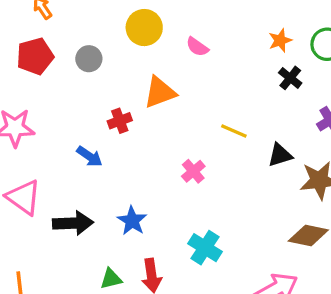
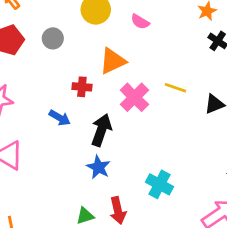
red cross: (120, 121) -> (82, 87), turned 30
pink cross: (193, 171) -> (134, 97), moved, size x1.5
black arrow: (73, 223) -> (101, 130), moved, turned -64

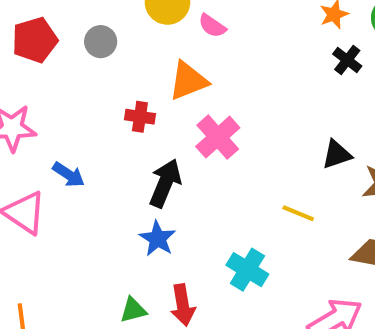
pink semicircle: (140, 22) -> (212, 26), moved
yellow line: (175, 88) -> (298, 213), moved
blue arrow: (60, 118) -> (69, 175), moved

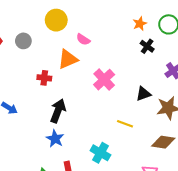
pink semicircle: (212, 26) -> (83, 39), moved
pink cross: (218, 137) -> (104, 80), moved

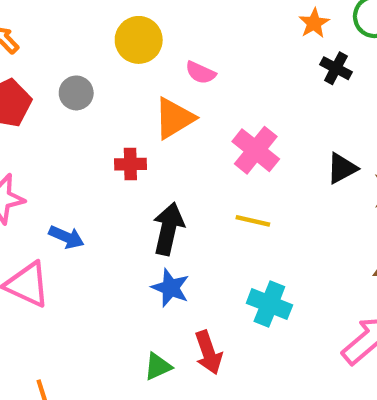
yellow line: (125, 124) -> (253, 221), moved

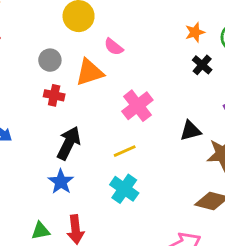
gray circle: (76, 93) -> (50, 60), moved
yellow line: (253, 221) -> (125, 151), turned -50
cyan cross: (269, 304) -> (124, 189), moved

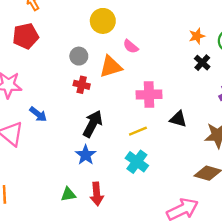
pink cross: (137, 106) -> (149, 95), turned 35
black triangle: (190, 131) -> (178, 119), moved, turned 30

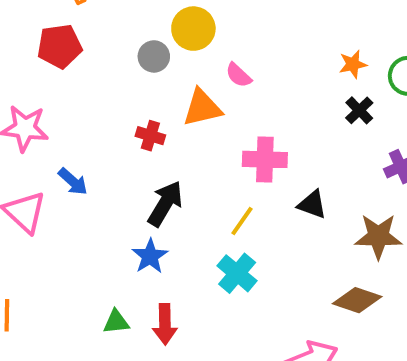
gray circle: (79, 56) -> (154, 56), moved
yellow line: (138, 131) -> (242, 221), turned -36

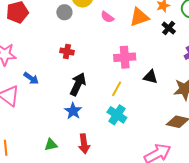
orange triangle: (202, 108) -> (139, 17), moved
green triangle: (116, 322) -> (51, 145), moved

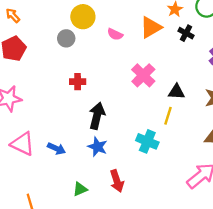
pink cross: (125, 57) -> (143, 75), turned -30
blue arrow: (31, 78) -> (56, 149), moved
yellow line: (117, 89) -> (168, 116), moved

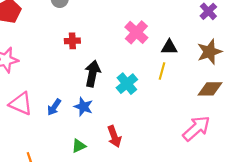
cyan cross: (147, 141) -> (127, 84), moved, turned 30
blue star: (97, 147) -> (83, 107), moved
blue arrow: (56, 149) -> (54, 107), turned 102

